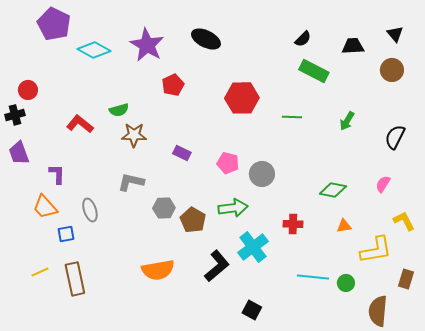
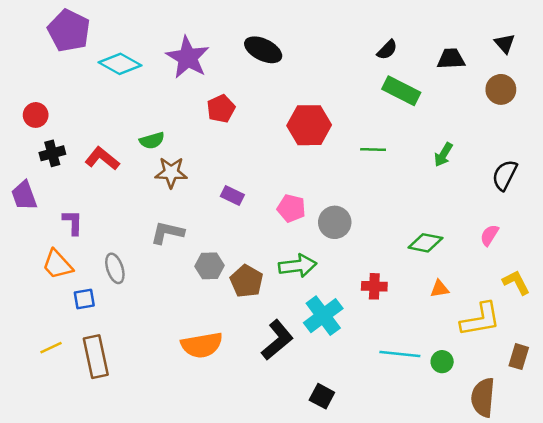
black cross: (15, 115) -> (52, 153), moved

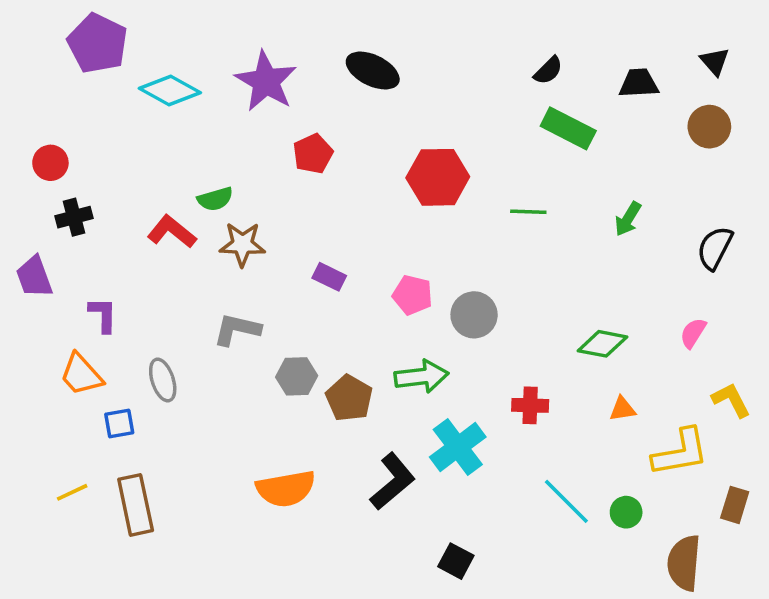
red L-shape: (102, 158) -> (172, 232), moved
cyan line: (400, 354) -> (566, 501), turned 39

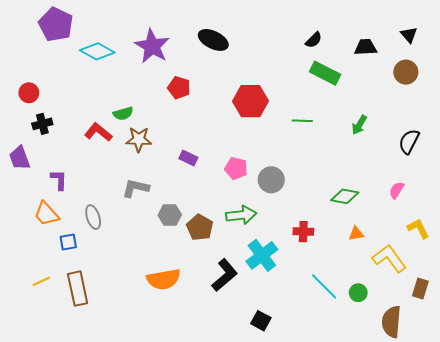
red pentagon: (313, 154) -> (179, 88), turned -30
yellow L-shape: (680, 452) -> (389, 259), turned -116

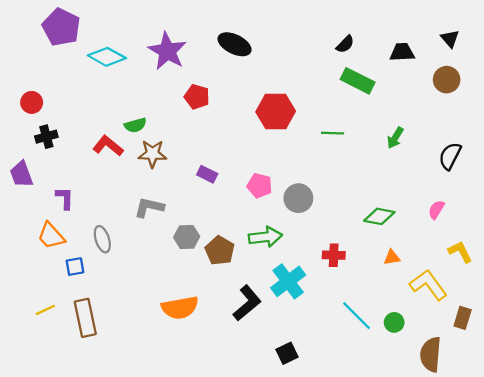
black square: (261, 321) -> (287, 353), turned 36

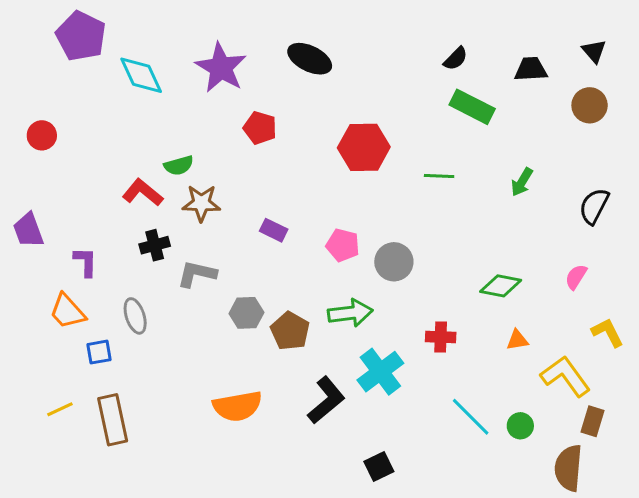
cyan diamond: (107, 57) -> (141, 75), turned 36
black cross: (46, 137) -> (155, 245), moved
brown rectangle: (463, 318) -> (593, 421), moved

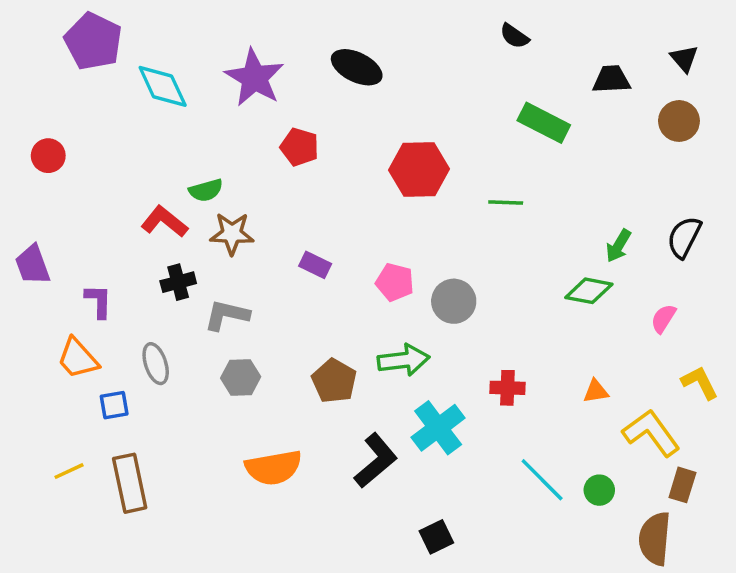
black semicircle: (456, 59) -> (514, 36), moved, turned 80
green arrow: (522, 182) -> (618, 246), moved
green diamond: (501, 286) -> (589, 291), moved
gray hexagon: (246, 313) -> (241, 377), moved

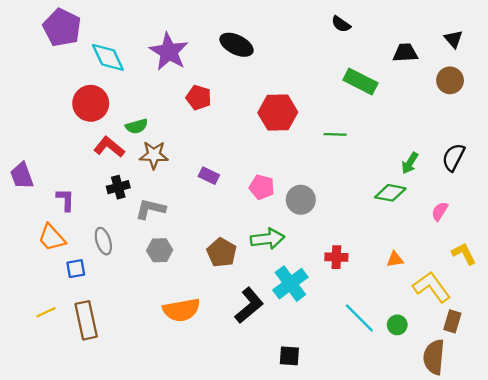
red circle: (48, 156) -> (91, 103), moved, size x1.6
black square: (436, 537) -> (289, 356), turned 30

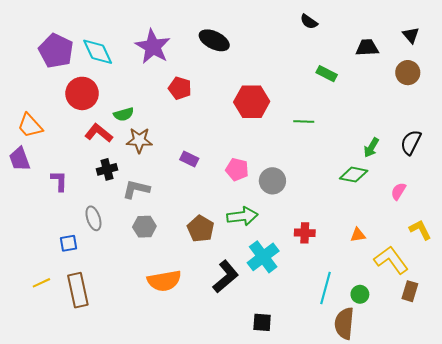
purple pentagon: (62, 28) -> (56, 51), moved
green rectangle: (360, 82) -> (327, 74), size x0.7
orange trapezoid: (52, 238) -> (30, 126), moved
cyan line: (359, 318) -> (326, 288), turned 60
brown semicircle: (434, 357) -> (344, 323), moved

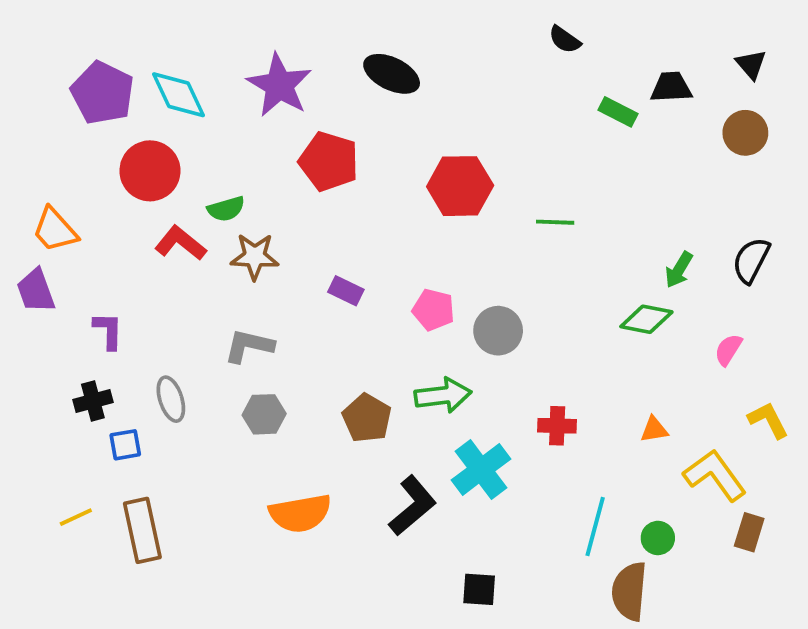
green rectangle: (327, 74) -> (618, 112), moved
red pentagon: (180, 88) -> (329, 161), size x1.4
black cross: (107, 169) -> (93, 401), moved

